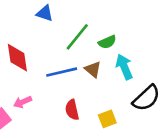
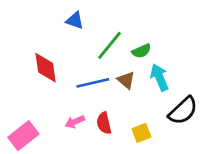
pink arrow: (23, 102) -> (75, 122), moved

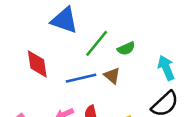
blue triangle: (75, 20) -> (64, 20), size x1.6
cyan arrow: (159, 77) -> (166, 68), moved

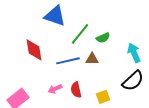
brown triangle: (112, 76) -> (92, 59), turned -40

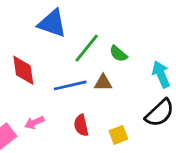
green semicircle: (103, 38) -> (118, 54), turned 64
pink arrow: (55, 89) -> (34, 123), moved

